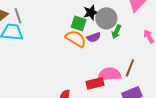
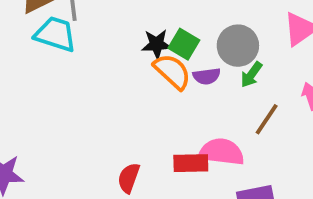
black star: (91, 12) -> (157, 44), moved
brown line: (130, 68) -> (267, 119), moved

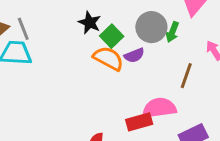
black star: (157, 44) -> (90, 23), moved, turned -30
green square: (184, 44) -> (112, 36), turned 30
green arrow: (251, 75) -> (172, 32), moved

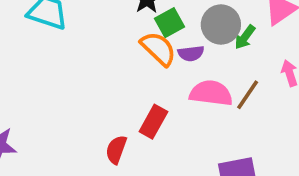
pink semicircle: (159, 108) -> (211, 93), moved
red rectangle: (139, 122) -> (153, 122), moved, turned -60

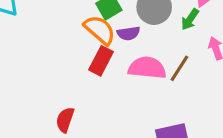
green arrow: (245, 37) -> (190, 19), moved
red rectangle: (153, 122) -> (101, 61), moved

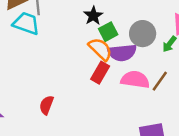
purple semicircle: (128, 33) -> (122, 53), size x1.6
red semicircle: (65, 120) -> (46, 105), moved

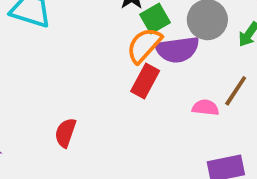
orange semicircle: (100, 49) -> (144, 45), turned -90
pink semicircle: (135, 80) -> (205, 108), moved, size x0.6

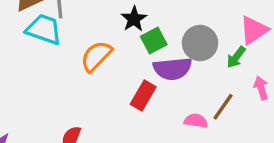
orange semicircle: (144, 45) -> (96, 56), moved

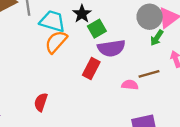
cyan trapezoid: (44, 29) -> (52, 21), moved
gray circle: (200, 43) -> (150, 17), moved
brown line: (223, 107) -> (149, 74), turned 42

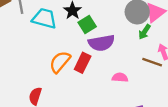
orange semicircle: (56, 42) -> (60, 62), moved
brown line: (149, 74) -> (152, 62), moved, turned 36

